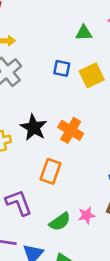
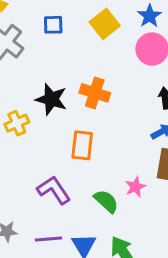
blue square: (62, 68) -> (53, 25), moved
green semicircle: (60, 222) -> (106, 201), turned -90

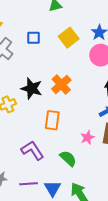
orange cross: (95, 93) -> (61, 84), turned 30
pink star: (135, 187) -> (87, 138), moved

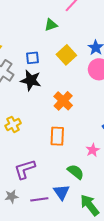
black star: (32, 88) -> (31, 80), moved
purple L-shape: (32, 150) -> (25, 169), moved, turned -70
blue triangle: (53, 188) -> (61, 192), moved

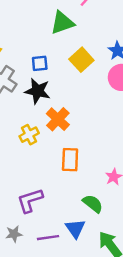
green triangle: (51, 25) -> (62, 23), size x1.5
orange cross: (63, 101) -> (58, 119), moved
yellow cross: (13, 124) -> (29, 135), moved

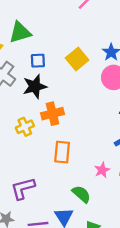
green triangle: (62, 23) -> (20, 32), moved
black star: (38, 91) -> (35, 86), turned -30
orange cross: (58, 119) -> (52, 114), turned 30

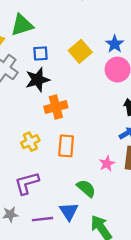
yellow cross: (25, 127) -> (30, 142), moved

